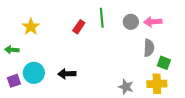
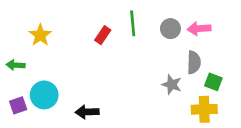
black arrow: (67, 74) -> (87, 112), moved
gray star: (126, 87) -> (172, 85), moved

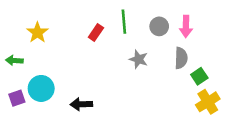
pink arrow: (199, 29) -> (186, 26), turned -85
green square: (213, 82) -> (199, 76), turned 35
gray star: (172, 85) -> (138, 59), moved
yellow cross: (204, 109) -> (208, 102), moved, turned -30

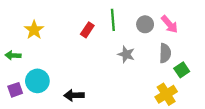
pink arrow: (186, 26) -> (170, 24), turned -42
yellow cross: (208, 102) -> (166, 94), moved

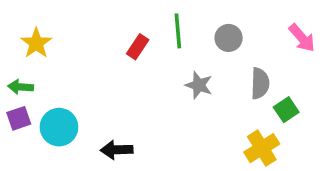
pink arrow: (170, 24) -> (302, 38), moved
yellow star: (34, 30) -> (36, 43), moved
purple square: (15, 90) -> (19, 118), moved

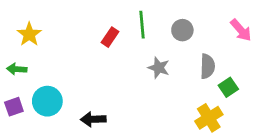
purple square: (19, 118) -> (14, 107), moved

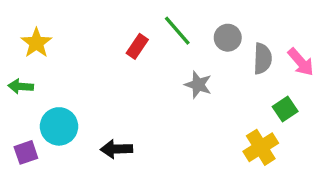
green line: (142, 25) -> (177, 31), turned -36
pink arrow: (241, 30) -> (301, 62), moved
gray semicircle: (207, 66) -> (262, 59), moved
purple square: (14, 107) -> (26, 152), moved

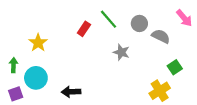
yellow star: (36, 43) -> (38, 43), moved
gray semicircle: (262, 59) -> (161, 36), turned -66
pink arrow: (301, 62) -> (184, 18), moved
green arrow: (21, 86) -> (14, 65), moved, turned 88

